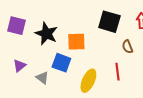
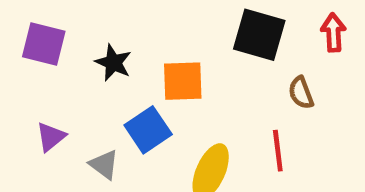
black star: (46, 34) -> (113, 63), size x0.7
blue square: (61, 63) -> (148, 130), turned 36

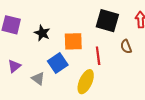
red line: (278, 151) -> (98, 56), moved

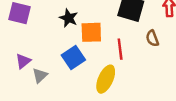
black star: (42, 33) -> (69, 18), moved
gray triangle: (38, 79) -> (40, 75), moved, turned 40

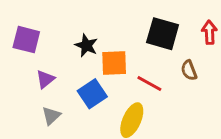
red line: (120, 49) -> (149, 84), turned -54
purple triangle: (23, 61) -> (45, 79), moved

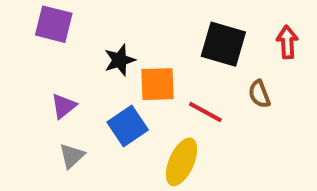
purple square: (26, 40) -> (54, 24), moved
black star: (86, 45) -> (120, 60), turned 30

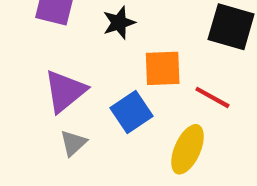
black star: (120, 60) -> (119, 23), moved
purple triangle: (64, 106) -> (65, 91), size x1.6

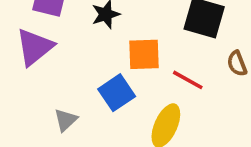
purple triangle: (65, 91) -> (35, 47), moved

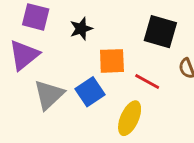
gray triangle: (66, 120) -> (49, 95), moved, size x1.6

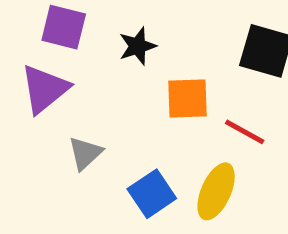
blue square: (90, 92) -> (152, 194), moved
gray triangle: (49, 95) -> (85, 153), size x0.7

